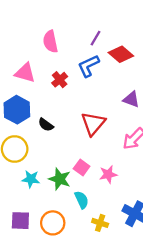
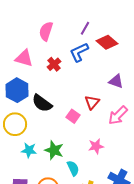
pink semicircle: (50, 42) -> (46, 31), turned 30
red triangle: (93, 124) -> (92, 102), moved, size x0.7
black semicircle: (46, 125) -> (42, 103), size x1.5
pink square: (82, 167) -> (73, 116), moved

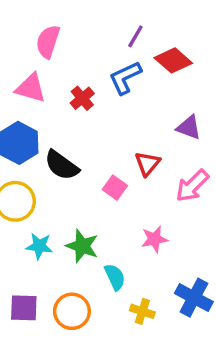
pink semicircle: (46, 31) -> (48, 42), moved

